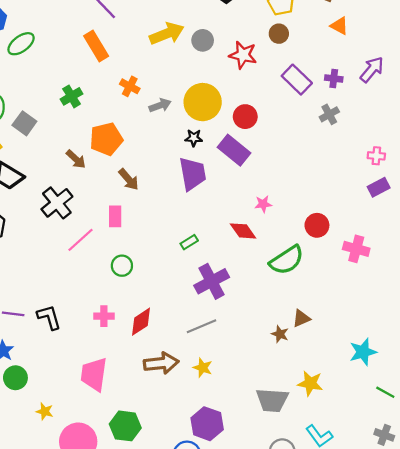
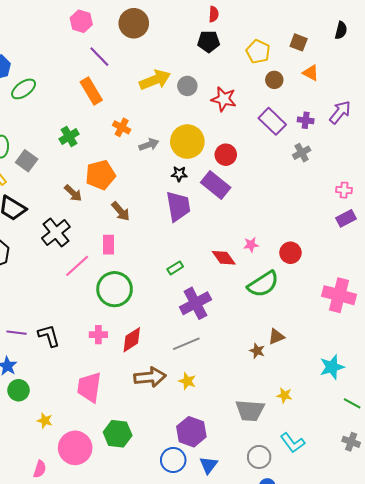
brown circle: (279, 34) -> (274, 80), moved
pink star: (263, 204) -> (251, 245), moved
pink cross: (356, 249) -> (339, 295), moved, size x1.4
green circle: (122, 266) -> (115, 289), size x1.8
yellow star: (310, 383) -> (284, 395), size x0.7

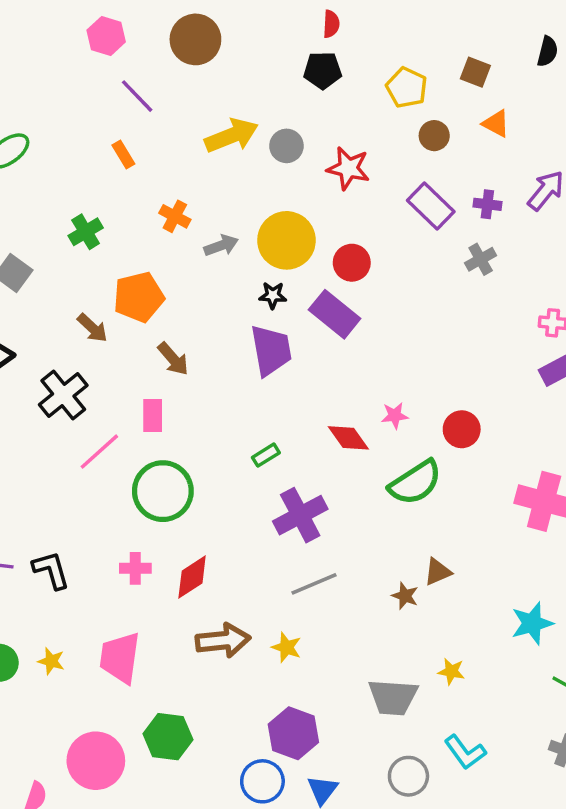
orange rectangle: (91, 91) -> (123, 154), size x0.6
gray line: (186, 344) -> (314, 584), moved
yellow star: (45, 421) -> (51, 661), moved

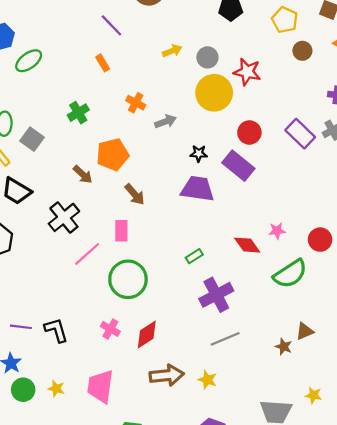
yellow arrow: (232, 136) -> (172, 51), size x0.6
purple rectangle: (431, 206) -> (300, 134), moved
yellow circle: (286, 240) -> (214, 93), moved
purple trapezoid: (271, 350) -> (198, 189), turned -72
pink cross: (135, 568) -> (110, 329), turned 30

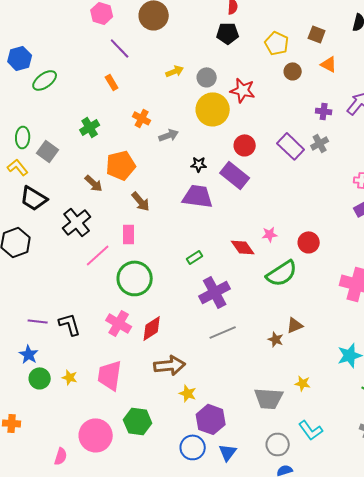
pink cross: (110, 329) -> (119, 323), size x1.4
yellow star: (207, 380) -> (188, 393), moved

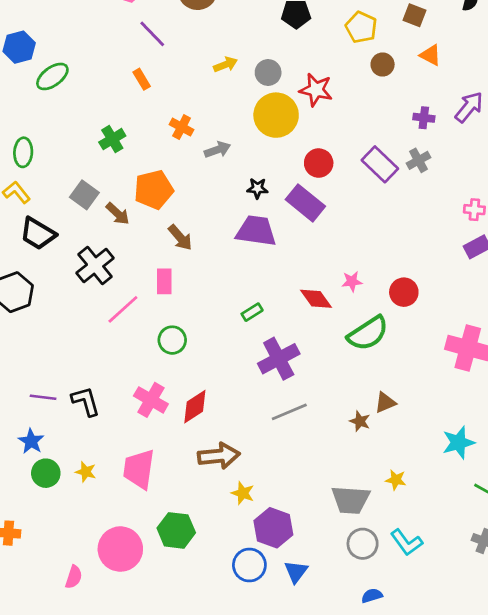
gray square: (48, 151) -> (84, 195), moved
green circle: (135, 278) -> (172, 340), size x0.6
gray circle: (278, 444) -> (363, 544), moved

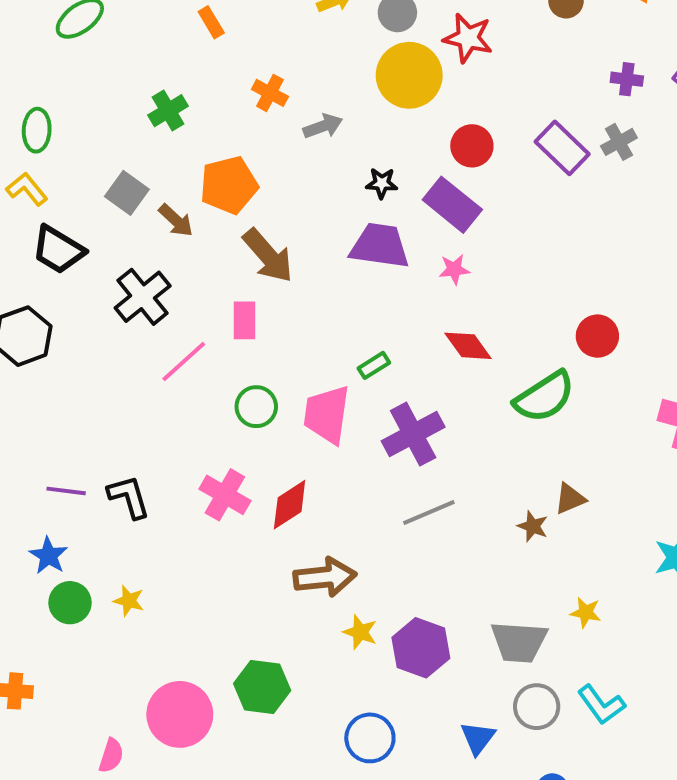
brown arrow: (180, 238) -> (268, 256), size x1.4
pink star: (352, 281) -> (454, 269), moved
pink trapezoid: (139, 469) -> (327, 414), moved
purple hexagon: (273, 528) -> (421, 648), moved
blue triangle: (296, 572) -> (478, 738), moved

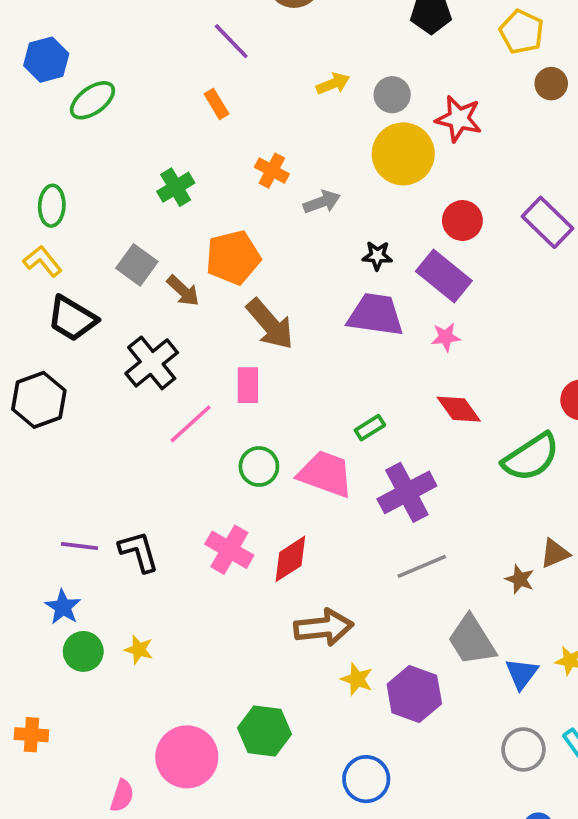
pink trapezoid: (327, 414) -> (326, 474), turned 102
gray trapezoid: (519, 642) -> (472, 640), moved, turned 54
blue triangle: (478, 738) -> (522, 674), moved

